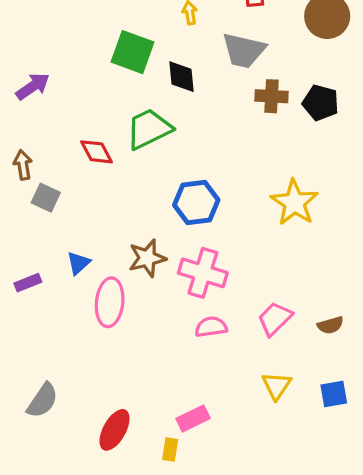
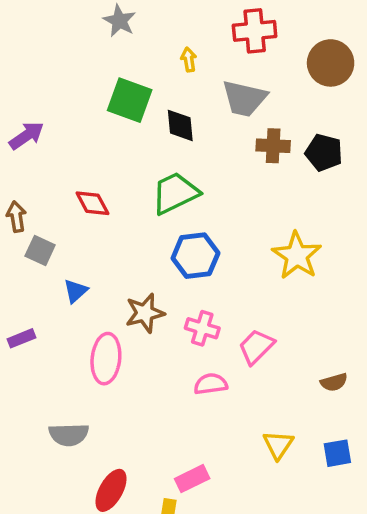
green trapezoid: (149, 129) -> (175, 193), moved
blue triangle: (79, 263) -> (76, 291), moved
pink cross: (203, 273) -> (202, 328), size x0.7
pink trapezoid: (275, 319) -> (256, 347), moved
gray semicircle: (43, 400) -> (69, 435), moved, turned 54

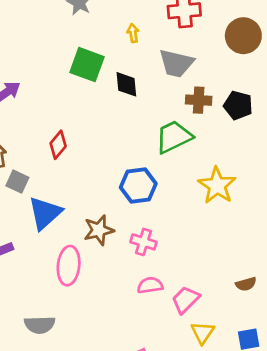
green trapezoid: (175, 193) -> (174, 137), moved
red diamond: (92, 203) -> (58, 145), turned 68
blue triangle: (76, 291) -> (45, 213), size x1.8
pink trapezoid: (256, 347) -> (186, 300), moved

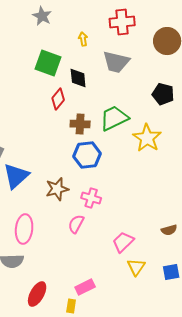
brown cross: (199, 100) -> (80, 124), moved
red diamond: (58, 145) -> (58, 99), moved
yellow star: (217, 185) -> (147, 138), moved
pink ellipse: (69, 266) -> (24, 229), moved
pink semicircle: (150, 285) -> (76, 224), moved, turned -54

